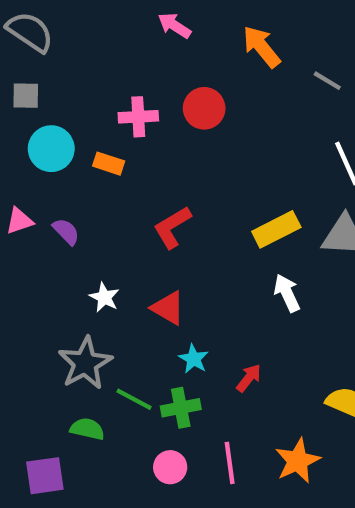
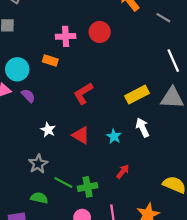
cyan circle: (51, 149) -> (17, 69), moved
cyan star: (194, 359) -> (114, 136), moved
gray star: (85, 363) -> (38, 164), size x0.7

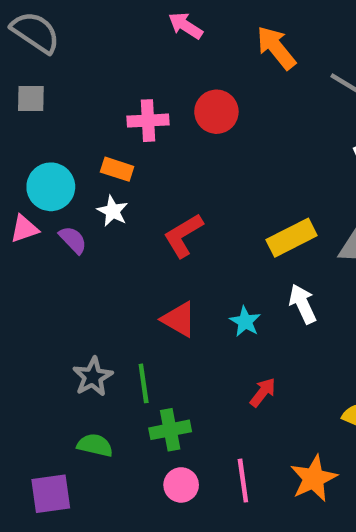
white star: (48, 130) -> (113, 211), moved
green line: (63, 182) -> (144, 383), moved, turned 54
green cross: (88, 187) -> (170, 430), moved

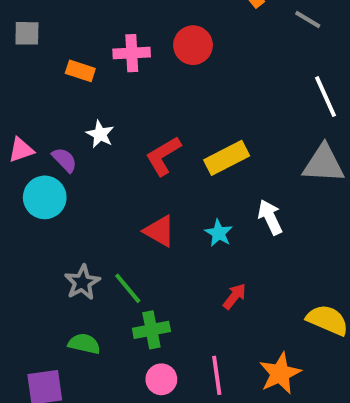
orange rectangle: (117, 169) -> (80, 71), moved
cyan circle: (51, 187) -> (45, 197), moved
yellow rectangle: (292, 238) -> (227, 158), moved
green line: (144, 383) -> (128, 288), turned -32

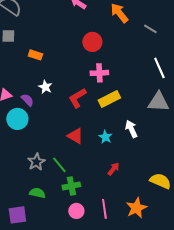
pink cross: (132, 53) -> (99, 73), moved

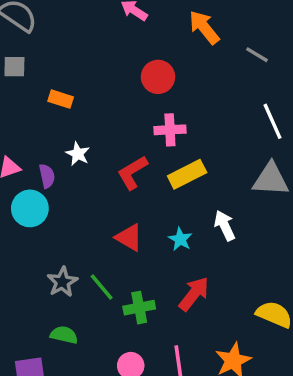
purple semicircle: (27, 100) -> (47, 176), turned 32
red arrow: (113, 169) -> (194, 294), size x1.5
green cross: (71, 186) -> (139, 308), moved

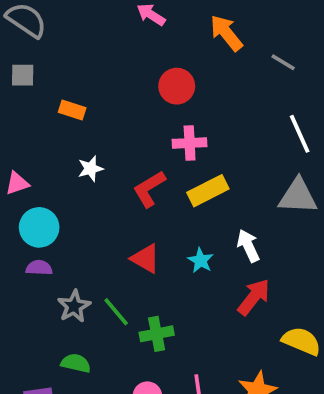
white star: (78, 154) -> (90, 169), turned 30
purple semicircle: (47, 176) -> (39, 268), moved, turned -75
red arrow: (194, 294) -> (254, 297), moved

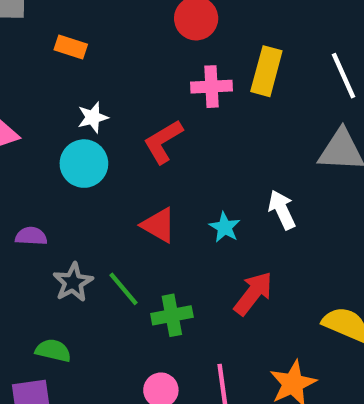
yellow rectangle: (208, 191) -> (266, 71), moved, turned -48
cyan circle: (39, 227) -> (84, 164), moved
red arrow: (254, 297) -> (253, 293), moved
green semicircle: (76, 363) -> (53, 351), moved

